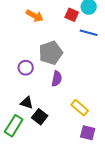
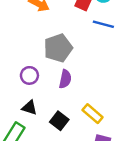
purple circle: (26, 68) -> (29, 75), moved
black square: (40, 117) -> (59, 121), moved

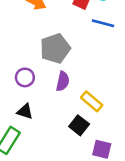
yellow rectangle: (93, 114) -> (92, 101), moved
black square: (59, 121) -> (79, 125), moved

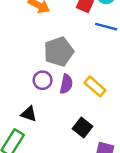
purple circle: (25, 77) -> (43, 80), moved
yellow rectangle: (92, 101) -> (95, 86), moved

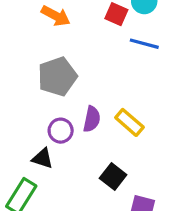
gray pentagon: (59, 52) -> (57, 76), moved
purple circle: (43, 80) -> (61, 131), moved

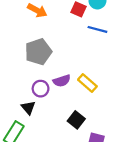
purple semicircle: (92, 119) -> (62, 81), turned 60
black triangle: (43, 158) -> (28, 108), turned 32

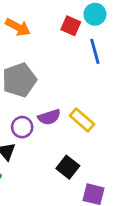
blue line: (97, 29) -> (95, 51), turned 60

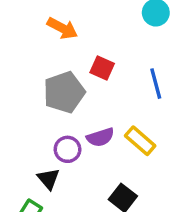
red square: (71, 26) -> (102, 68), moved
blue line: (95, 51) -> (156, 84), moved

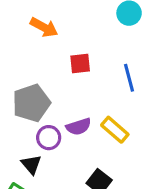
red square: (102, 68) -> (80, 64), turned -30
gray pentagon: (64, 92) -> (31, 103), moved

